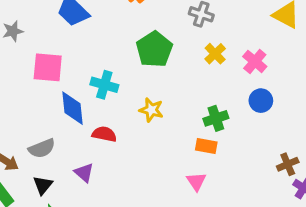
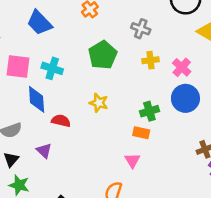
yellow cross: (215, 54) -> (151, 60), turned 35
cyan cross: (104, 85) -> (52, 68), moved
blue circle: (261, 101) -> (185, 98), size x1.5

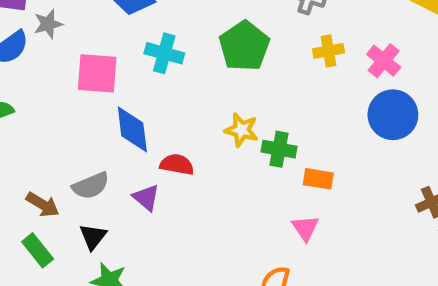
cyan cross: (52, 68) -> (164, 53), moved
green cross: (149, 111) -> (279, 149), moved, turned 30
purple triangle: (44, 151) -> (146, 198), moved

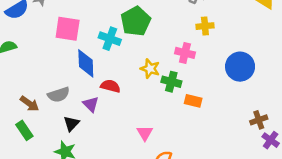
green pentagon: (244, 46) -> (136, 21), moved
cyan cross: (164, 53) -> (110, 39), moved
pink cross: (384, 61) -> (185, 53), moved, turned -30
pink triangle: (305, 228) -> (145, 133), moved
black triangle: (93, 237) -> (71, 124), moved

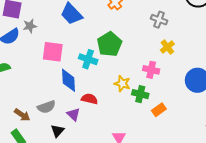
yellow cross: (205, 26) -> (167, 47), turned -32
orange rectangle: (193, 101) -> (159, 110), turned -48

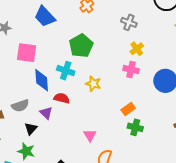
cyan cross: (88, 59) -> (66, 71), moved
pink cross: (151, 70) -> (131, 69), moved
green cross: (140, 94) -> (135, 127), moved

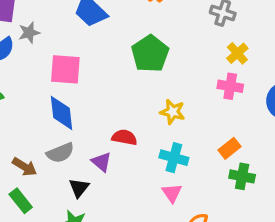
cyan cross: (66, 71) -> (174, 158), moved
blue diamond: (42, 80) -> (62, 113), moved

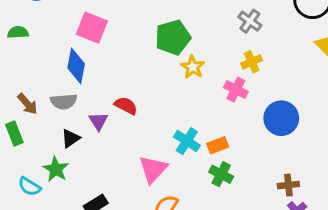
yellow star: (173, 112) -> (193, 67), moved
cyan cross: (174, 158) -> (187, 141), moved
pink triangle: (172, 193) -> (153, 169), size x1.5

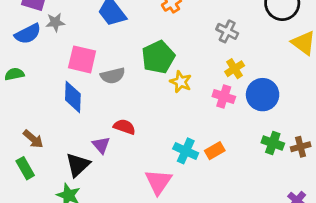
gray semicircle: (64, 101) -> (113, 76), moved
blue circle: (281, 118) -> (263, 95), moved
black triangle: (71, 138) -> (78, 165), size x1.4
green cross: (221, 174) -> (273, 143), moved
brown cross: (288, 185) -> (301, 147), moved

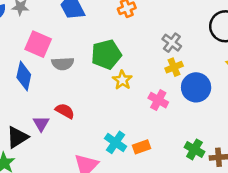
yellow cross: (235, 69) -> (174, 67), moved
blue circle: (263, 95) -> (196, 87), moved

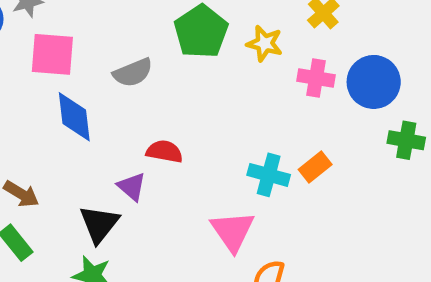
pink square: (38, 44) -> (52, 54), moved
yellow star: (122, 80) -> (265, 43), moved
blue circle: (196, 87) -> (374, 82), moved

